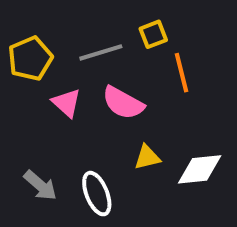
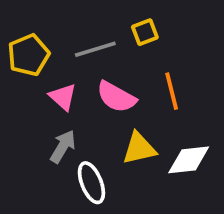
orange line: (181, 73) -> (172, 91), moved
yellow triangle: (147, 157) -> (139, 148), size x1.4
gray arrow: (40, 186) -> (63, 146), moved, turned -100

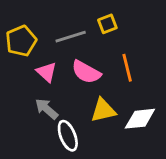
gray arrow: (63, 146) -> (47, 109), turned -80

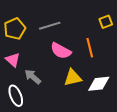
yellow square: (107, 24) -> (106, 22), moved
pink triangle: (47, 72) -> (13, 60), moved
white ellipse: (68, 136) -> (16, 96), moved

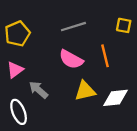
yellow square: (106, 22) -> (124, 25), turned 32
gray line: (50, 26) -> (73, 27), moved
pink triangle: (13, 60) -> (15, 70), turned 42

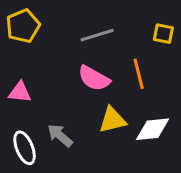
yellow pentagon: (17, 34) -> (23, 26), moved
pink triangle: (15, 70) -> (20, 92), turned 42
gray arrow: (38, 90) -> (60, 135), moved

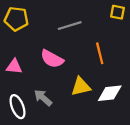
yellow pentagon: (23, 26) -> (16, 19), turned 30
yellow square: (163, 34) -> (117, 12), moved
pink semicircle: (94, 78) -> (52, 59), moved

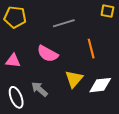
yellow triangle: (81, 87) -> (74, 79), turned -36

